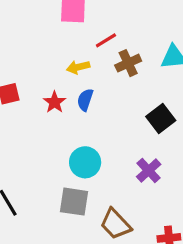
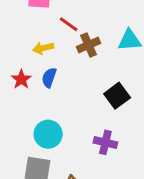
red line: (106, 40) -> (69, 24), turned 66
purple cross: (149, 171) -> (105, 142), turned -35

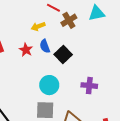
blue semicircle: (49, 78) -> (45, 46), turned -32
black square: (117, 96) -> (63, 55), moved

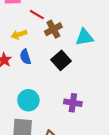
cyan triangle: (97, 13) -> (84, 37), moved
black square: (63, 55) -> (61, 60), moved

